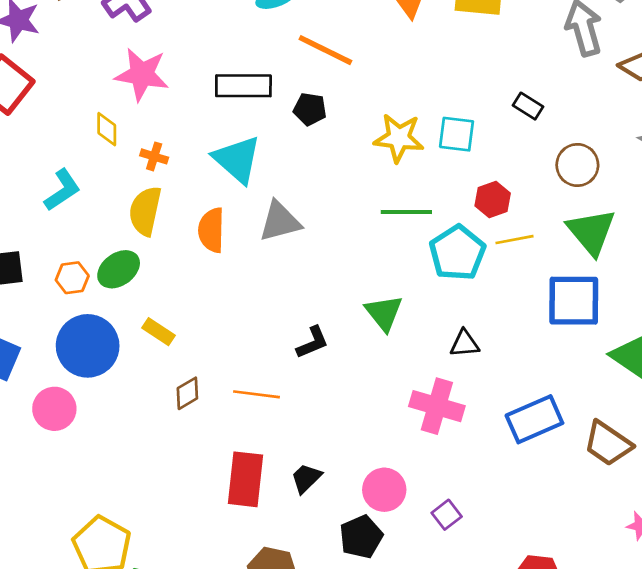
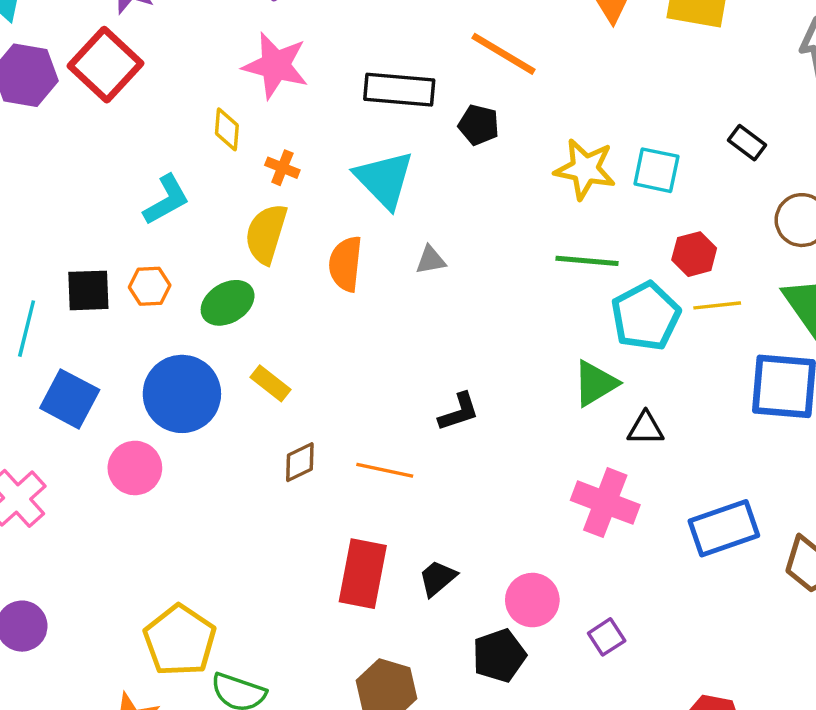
gray triangle: (280, 222) -> (431, 260), size x0.6
orange hexagon: (72, 278) -> (150, 286), moved
green triangle: (384, 313) -> (595, 383), moved, turned 33

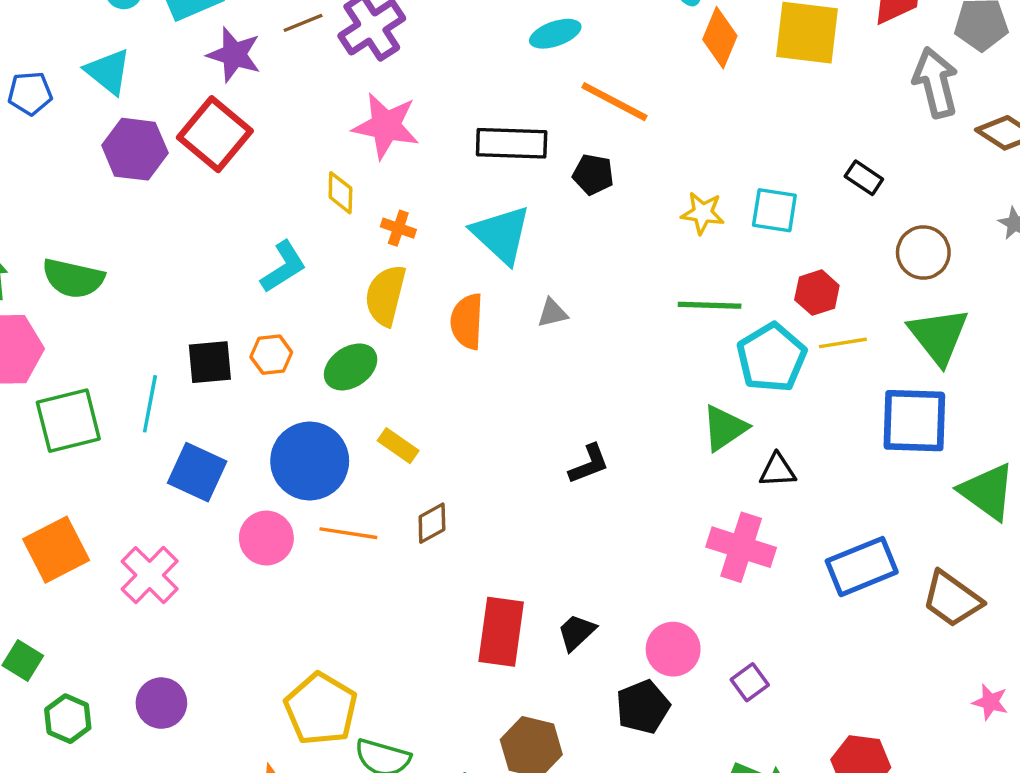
yellow star: (585, 169) -> (703, 213), size x0.7
orange line: (385, 470) -> (348, 533), moved

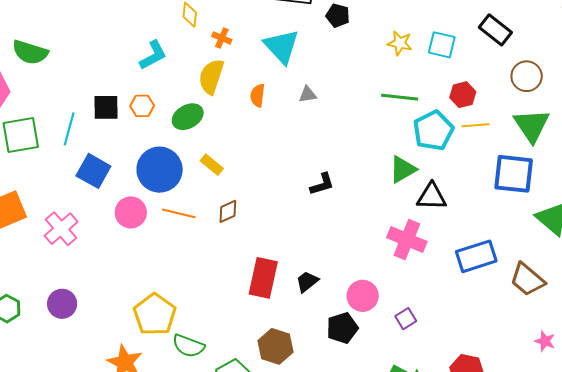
black rectangle: (864, 178) -> (495, 30), size x1.5
orange semicircle: (467, 321) -> (258, 95), size x0.7
black triangle: (778, 470) -> (432, 197), size x1.4

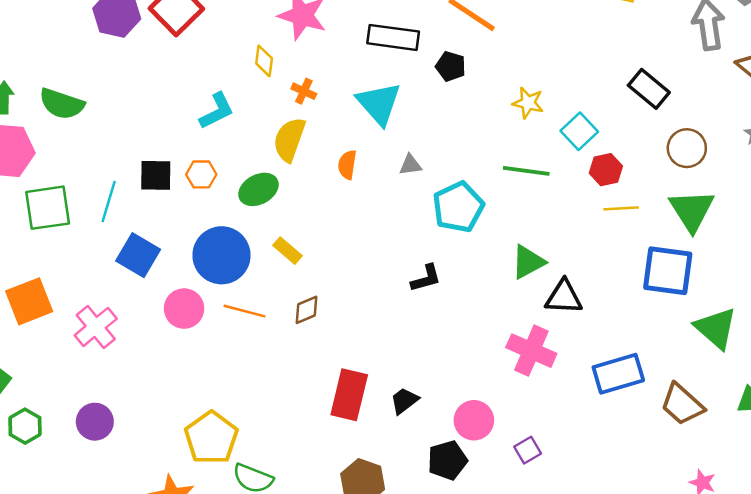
cyan square: (442, 45) -> (579, 131), moved, turned 32
cyan pentagon: (433, 131) -> (458, 207), moved

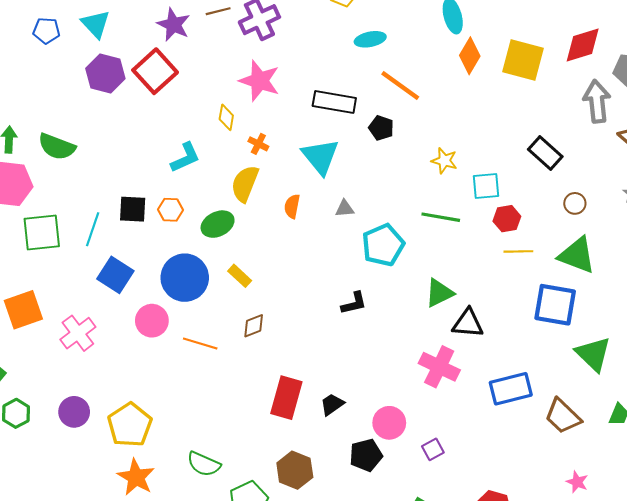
cyan square: (579, 131) -> (486, 186), turned 36
brown circle: (687, 148) -> (575, 203), size x0.7
green triangle: (692, 210) -> (577, 255), turned -39
orange line: (245, 311) -> (200, 344), moved
yellow pentagon: (211, 438) -> (130, 425), moved

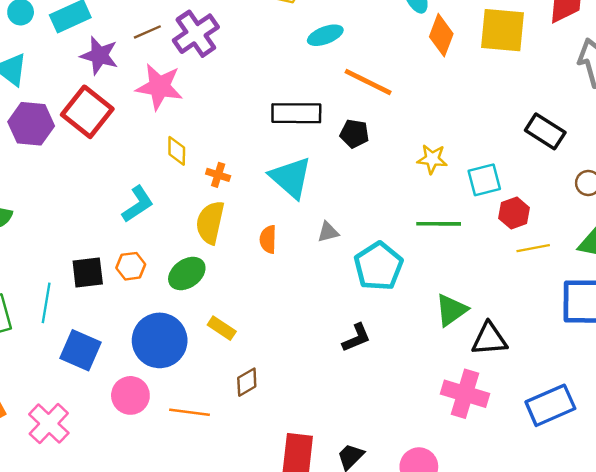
pink star: (260, 81) -> (159, 87), moved

